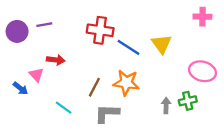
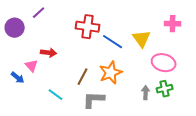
pink cross: (202, 17) -> (173, 24), moved
purple line: (44, 25) -> (39, 13), moved, turned -32
pink ellipse: (202, 71) -> (164, 63), moved
orange star: (126, 83) -> (111, 73), turned -30

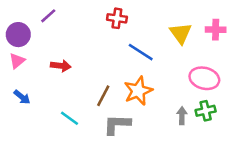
red cross: (88, 27) -> (117, 18), moved, size x0.7
yellow triangle: (142, 39) -> (181, 33), moved
pink triangle: (32, 66) -> (17, 61), moved, turned 32

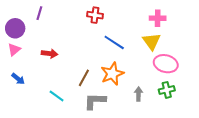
purple line: (48, 16) -> (39, 13), turned -32
pink cross: (216, 30) -> (158, 18), moved
yellow triangle: (181, 33) -> (152, 41), moved
gray arrow: (182, 116) -> (138, 94), moved

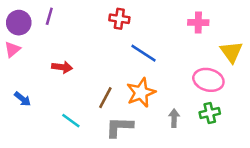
purple circle: (15, 28) -> (19, 23), moved
yellow triangle: (152, 41) -> (231, 52), moved
pink triangle: (14, 50) -> (12, 49), moved

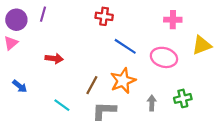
yellow triangle: (231, 52) -> (202, 45), turned 45
pink ellipse: (208, 80) -> (164, 57), moved

